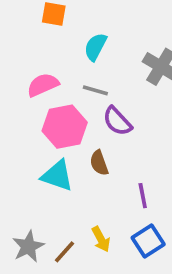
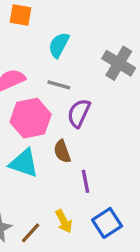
purple semicircle: (117, 121) -> (79, 113), turned 68
purple line: (143, 196) -> (85, 181), moved

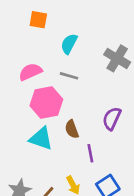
purple semicircle: (79, 113) -> (112, 118), moved

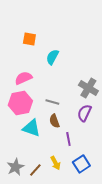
gray cross: (117, 58) -> (88, 88), moved
gray line: (69, 76) -> (52, 102), moved
pink hexagon: (46, 102) -> (20, 103), moved

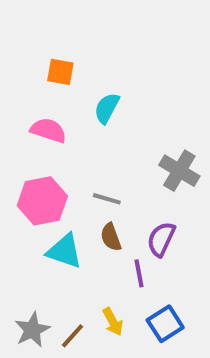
pink semicircle: (23, 78) -> (48, 130), moved, turned 42
purple semicircle: (84, 113) -> (161, 239), moved

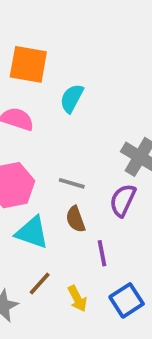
orange square: (60, 72) -> (28, 64), size x1.5
purple semicircle: (161, 239) -> (123, 200), moved
brown line: (73, 336) -> (40, 283), moved

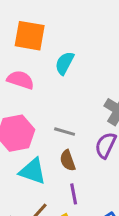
purple line: (102, 253) -> (74, 194), moved

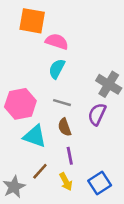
cyan semicircle: (65, 63) -> (57, 69), moved
pink semicircle: (20, 80) -> (57, 42), moved

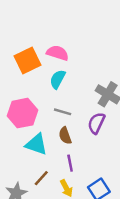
orange square: (32, 21) -> (28, 60), moved, turned -36

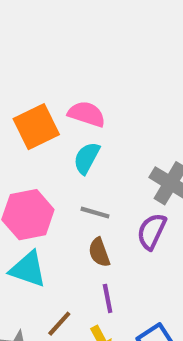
cyan triangle: (36, 144) -> (28, 269), moved

